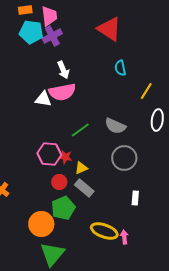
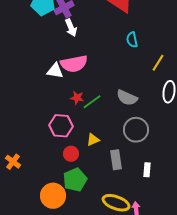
white arrow: (63, 70) -> (71, 28), moved
red star: (65, 157) -> (77, 98), moved
gray rectangle: (84, 188) -> (116, 160), moved, turned 42

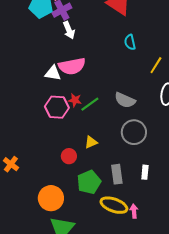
pink hexagon: (61, 126) -> (57, 107), moved
gray rectangle: (116, 160) -> (117, 174), moved
green pentagon: (75, 180) -> (89, 182), moved

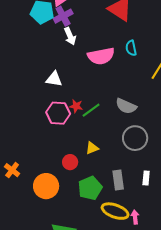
pink semicircle: (72, 66) -> (101, 56), moved
orange circle: (51, 198) -> (46, 186), moved

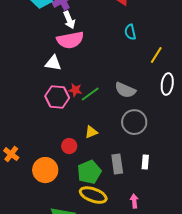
pink semicircle: (101, 56) -> (70, 40), moved
yellow ellipse: (115, 211) -> (93, 195), moved

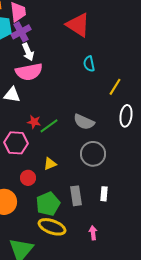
pink hexagon: (57, 97) -> (16, 143), moved

